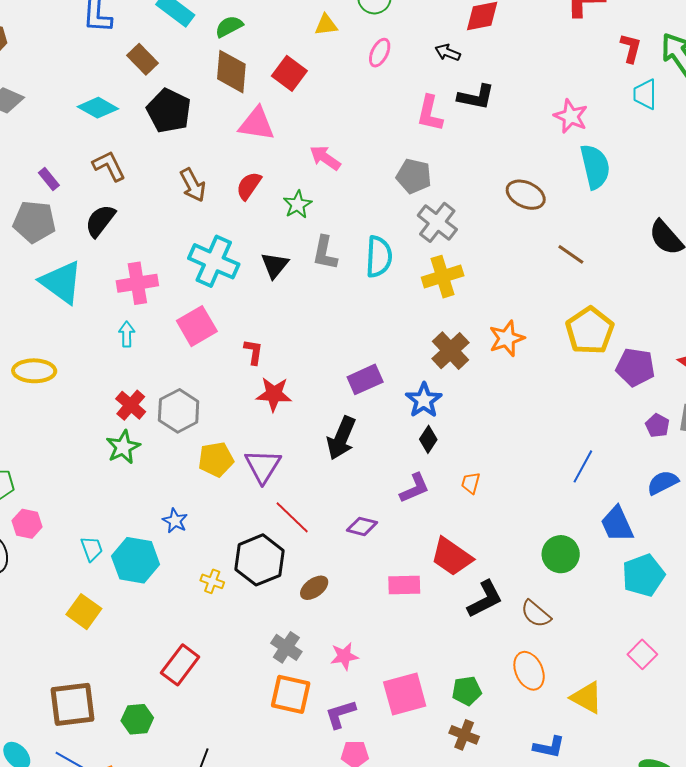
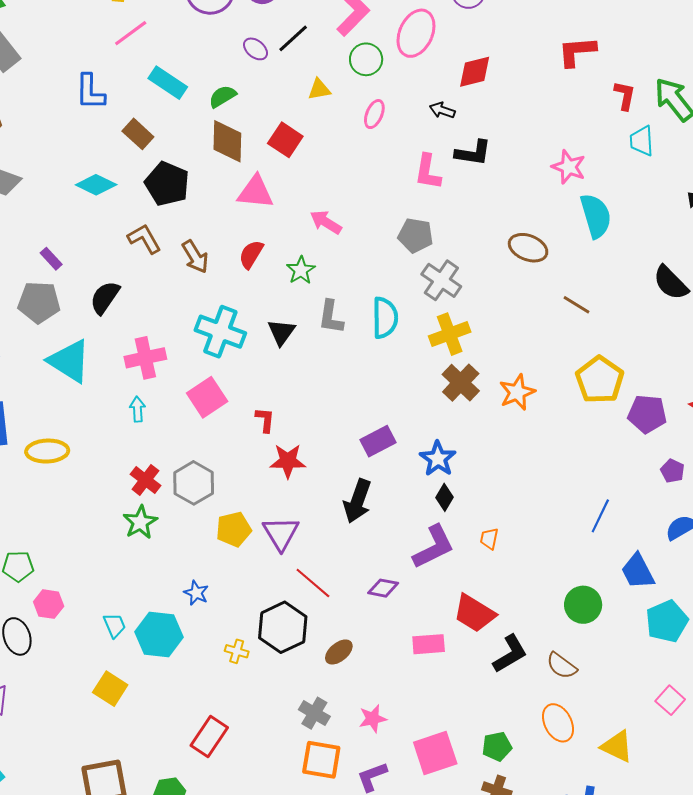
brown L-shape: (109, 166) -> (144, 239), moved
brown cross: (450, 351) -> (461, 383), moved
purple L-shape: (415, 488) -> (434, 547), size x1.4

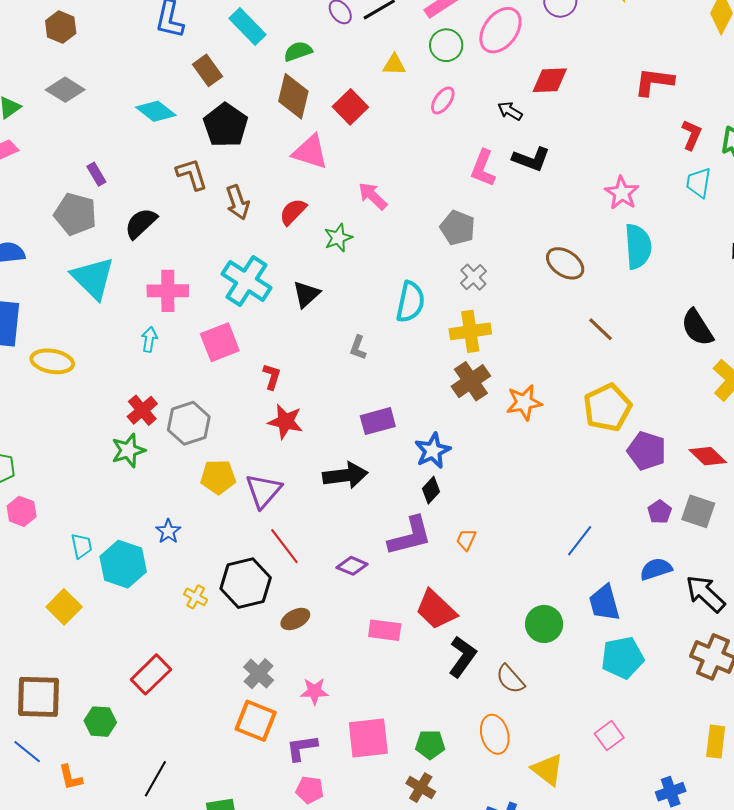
gray cross: (441, 280) -> (473, 277), size x0.7
gray L-shape: (331, 317) -> (358, 348), moved, size x0.7
black arrow: (358, 501) -> (345, 475), turned -129
black L-shape: (510, 654) -> (462, 657), turned -36

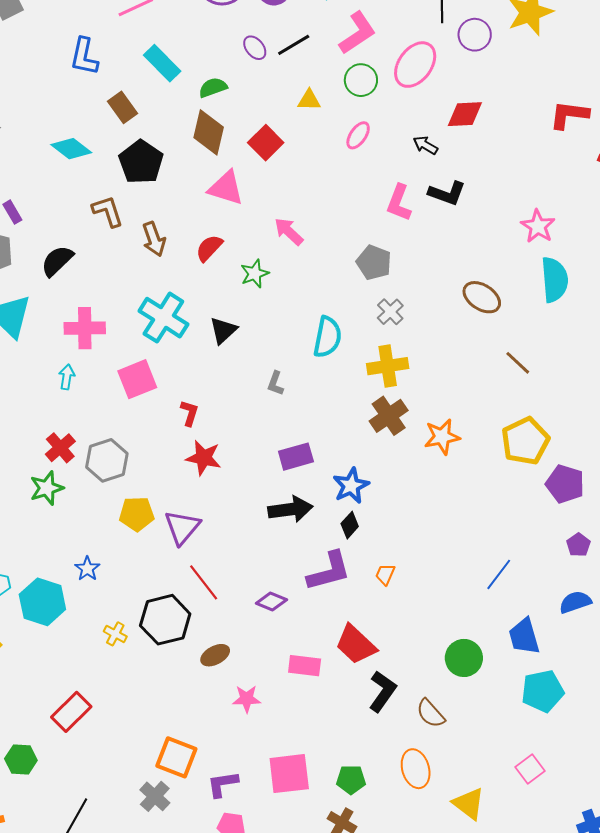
black arrow: (345, 475) -> (290, 509), moved
gray cross: (259, 674) -> (155, 796), moved
pink star: (314, 691) -> (247, 699), moved

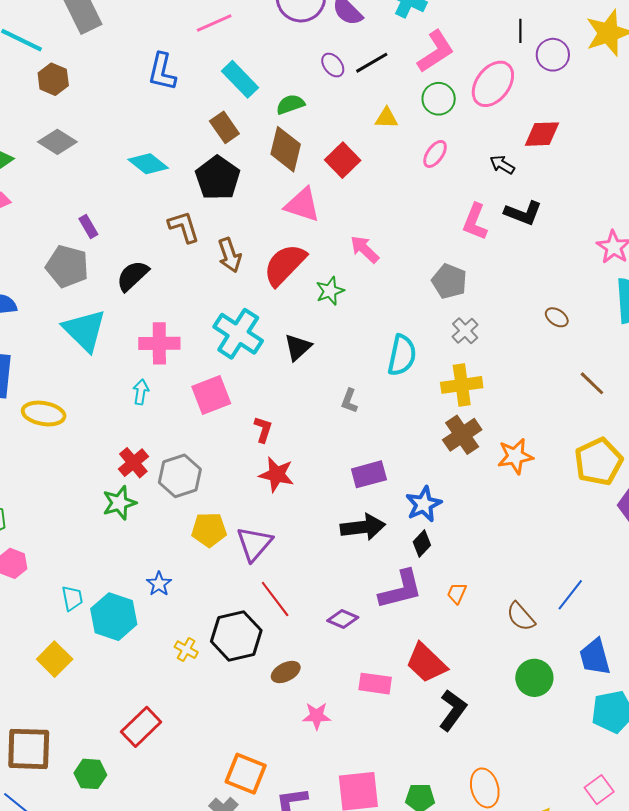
brown rectangle: (123, 107) -> (224, 127), moved
red semicircle: (209, 248) -> (285, 265), size x1.6
brown ellipse: (482, 297) -> (557, 317), size x0.6
brown semicircle: (431, 713) -> (521, 617), moved

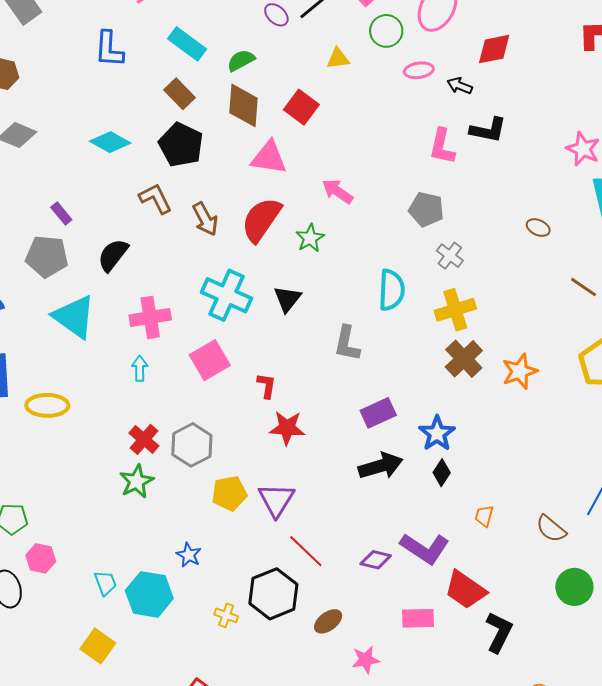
pink ellipse: (435, 154) -> (419, 70), moved, turned 56
gray L-shape: (349, 401) -> (347, 344), size x1.5
purple L-shape: (401, 590) -> (425, 548), moved, turned 57

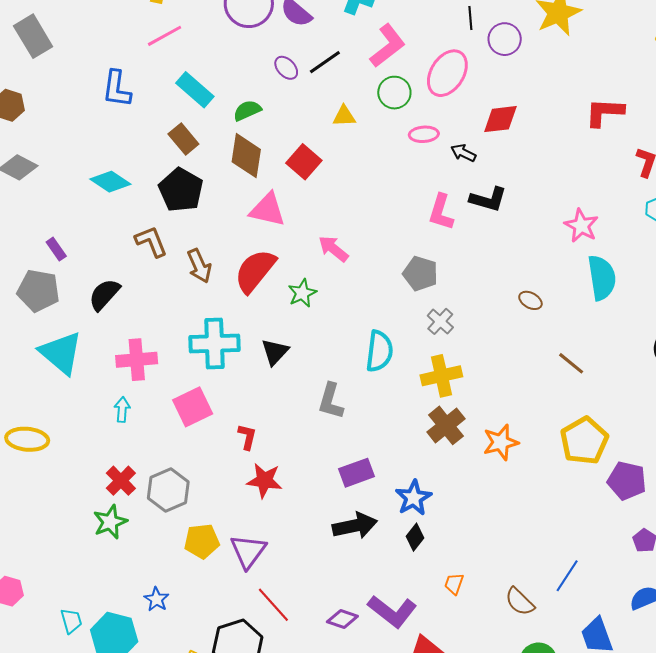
cyan cross: (226, 295) -> (214, 343), turned -30

